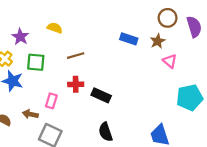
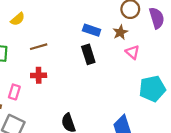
yellow semicircle: (55, 28) -> (18, 19), turned 120
black rectangle: (101, 95) -> (88, 54), moved, turned 48

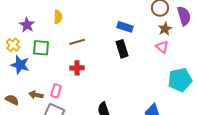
yellow semicircle: (18, 19) -> (58, 17), turned -48
brown star: (120, 32) -> (165, 29), moved
pink rectangle: (14, 92) -> (56, 91), moved

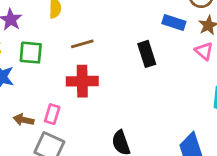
blue rectangle: (125, 27) -> (174, 22), moved
red cross: (77, 68) -> (82, 81), size x1.5

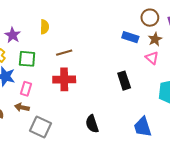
black rectangle: (147, 54) -> (124, 81), moved
pink rectangle: (52, 114) -> (26, 89), moved

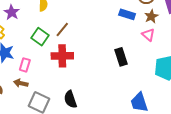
brown line: (64, 53) -> (62, 30), turned -35
green square: (27, 59) -> (40, 37), moved, turned 30
black semicircle: (92, 124) -> (70, 99), moved

